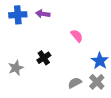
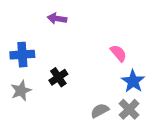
blue cross: (18, 15) -> (22, 55), moved
pink semicircle: (77, 36) -> (118, 53), moved

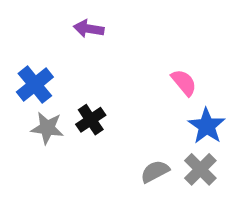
blue cross: (22, 55) -> (35, 85), turned -35
gray star: (21, 91) -> (47, 128), moved, turned 30

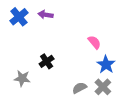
blue cross: (35, 85) -> (19, 17), moved
gray star: (47, 128) -> (22, 78), moved

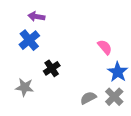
purple arrow: (45, 15) -> (36, 17), moved
blue cross: (19, 17) -> (29, 40), moved

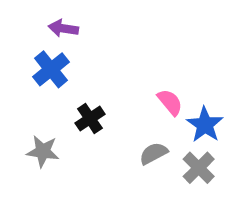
pink semicircle: (105, 47) -> (170, 102), moved
gray semicircle: (88, 98) -> (154, 153), moved

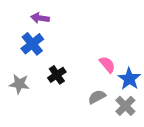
gray star: (43, 151) -> (19, 84), moved

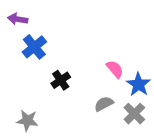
purple arrow: (40, 18) -> (18, 19), moved
gray star: (19, 84) -> (27, 120), moved

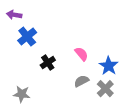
pink semicircle: (115, 69) -> (81, 54), moved

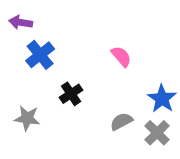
pink semicircle: (81, 54) -> (121, 56), moved
gray star: (22, 94) -> (27, 118), moved

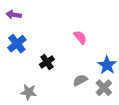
blue cross: (40, 55) -> (17, 44), moved
gray star: (27, 118) -> (29, 92), moved

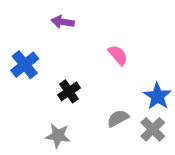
purple arrow: (14, 15) -> (63, 22), moved
gray star: (29, 92) -> (58, 136), moved

